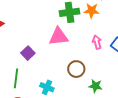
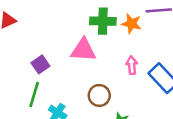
green line: (16, 78) -> (34, 94), moved

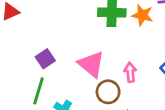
pink triangle: (83, 50) -> (91, 64), moved, turned 36
pink arrow: (132, 65) -> (130, 72), moved

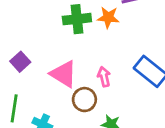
purple square: (45, 59) -> (20, 62), moved

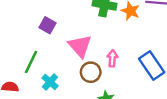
purple square: (20, 62) -> (48, 25), turned -35

